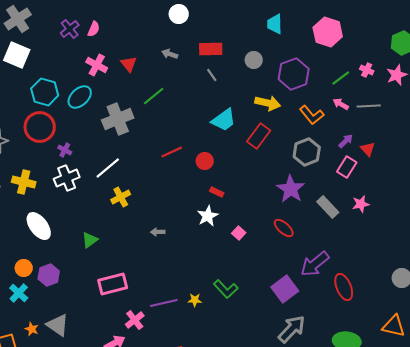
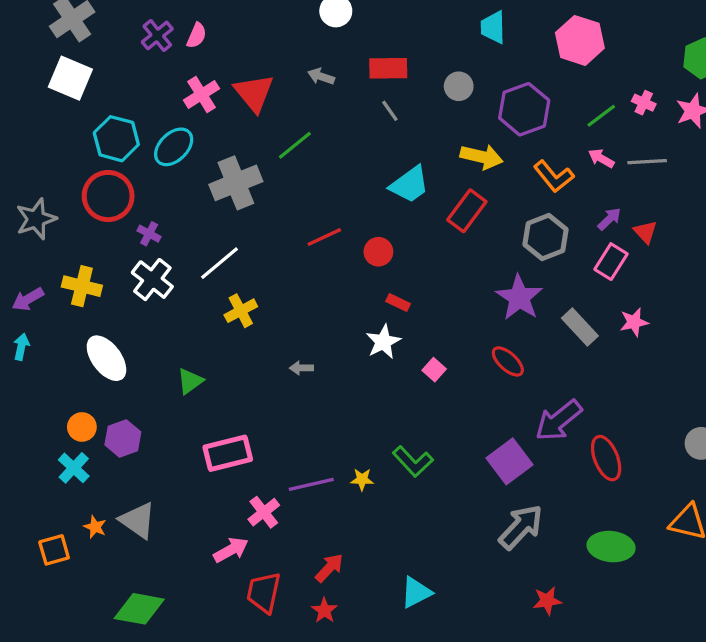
red triangle: (129, 64) -> (254, 93), size x1.5
pink cross: (97, 65) -> (201, 94), turned 30
white cross: (67, 178) -> (152, 280), turned -30

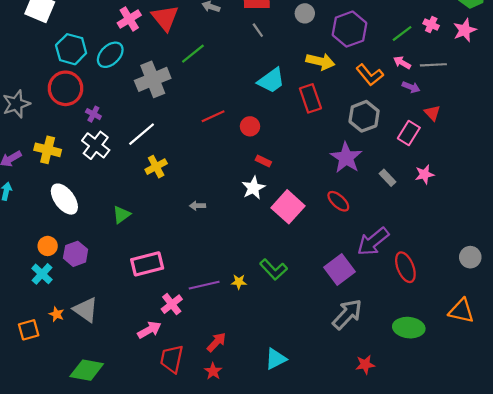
red rectangle: (467, 211) -> (310, 98), turned -56
purple arrow: (609, 219) -> (411, 87), moved, turned 66
gray rectangle: (580, 327) -> (388, 178), size x0.7
pink square: (434, 370) -> (288, 207), size x2.0

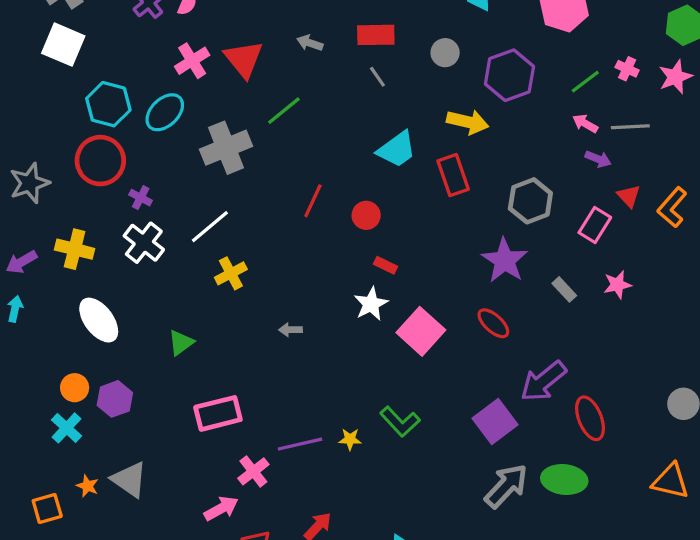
orange L-shape: (370, 75) -> (672, 207), moved, turned 80
red line: (213, 116) -> (313, 201), turned -40
green ellipse: (409, 328) -> (564, 480), moved

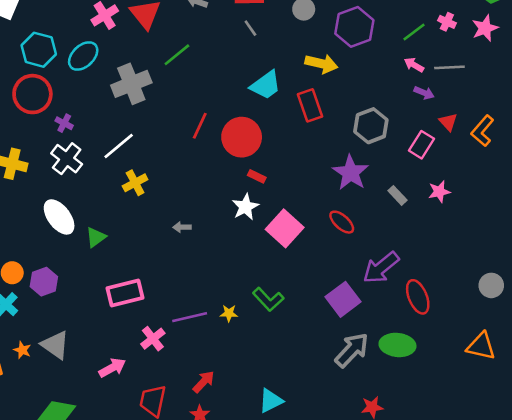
red circle: (366, 215) -> (242, 137), size x1.8
white ellipse: (99, 320) -> (59, 217), moved
pink arrow: (221, 508) -> (112, 368), moved

